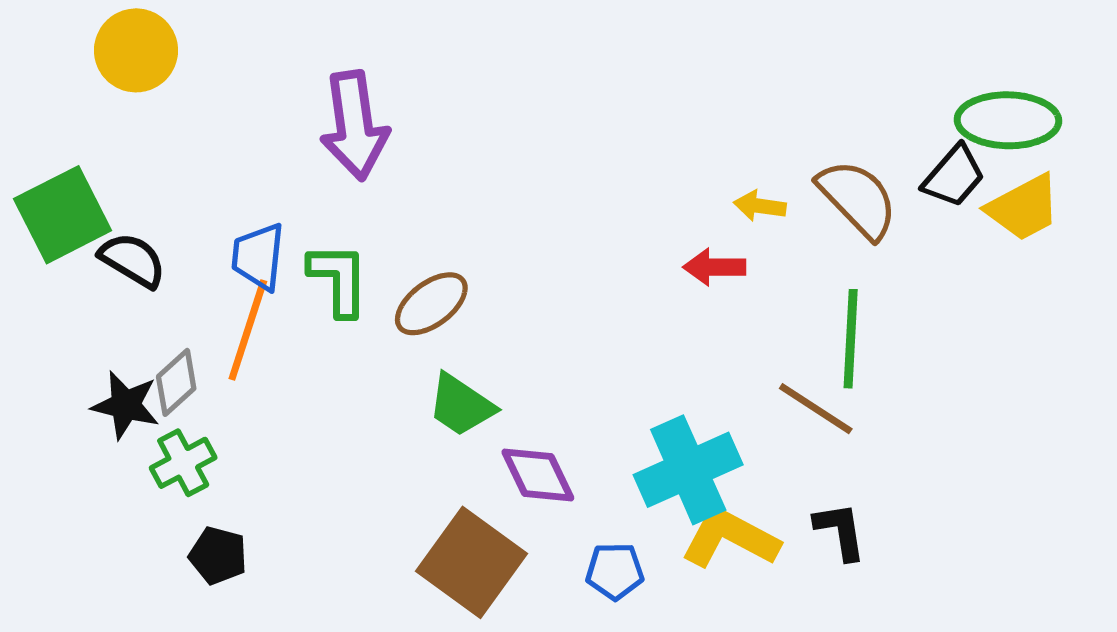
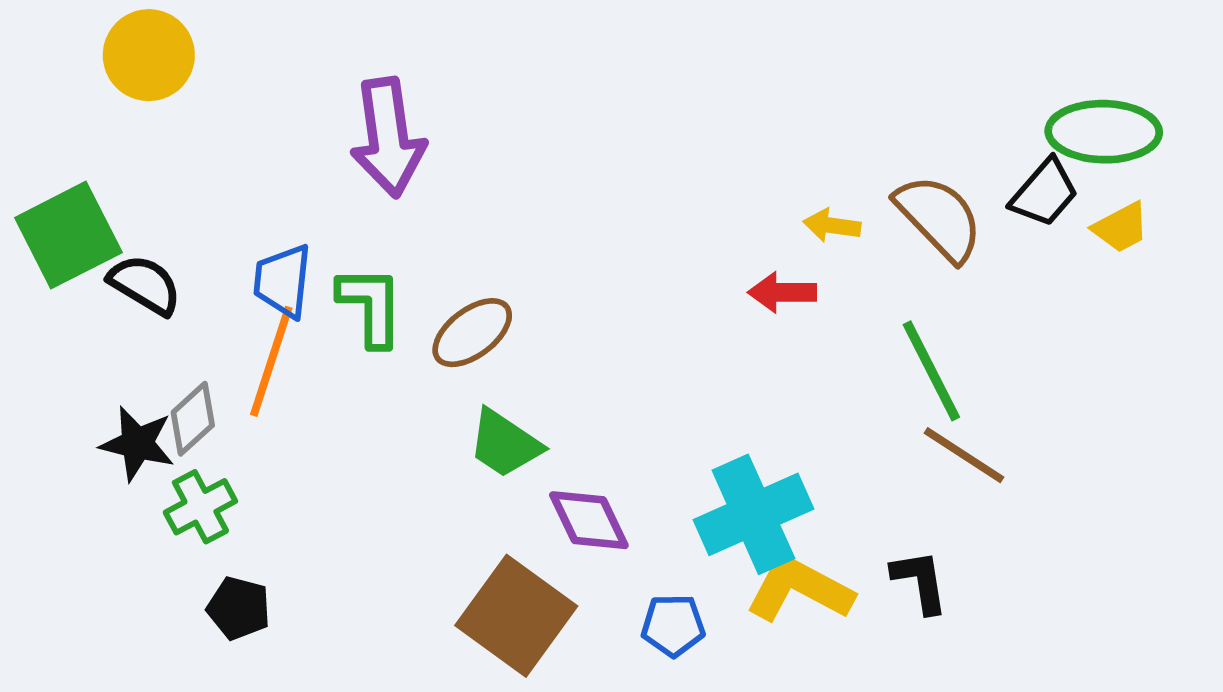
yellow trapezoid: (1024, 208) -> (1121, 227), size x0.7
green line: (851, 339) -> (931, 371), turned -30
brown line: (816, 409) -> (964, 455), moved

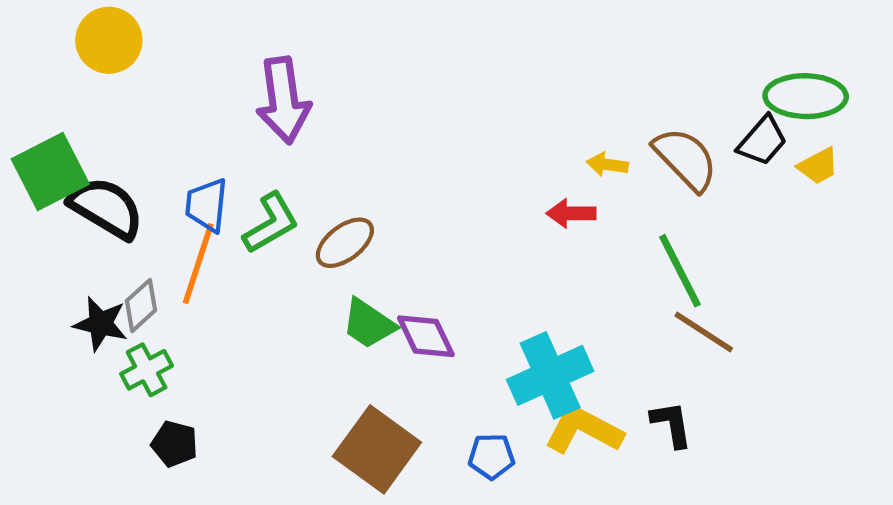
black semicircle: (145, 285) -> (106, 208), size x1.4
green L-shape: (371, 306) -> (271, 223), turned 60
purple diamond: (589, 520) -> (426, 336), moved

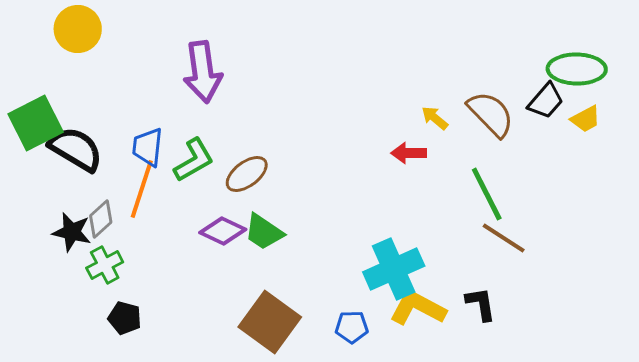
yellow arrow: (607, 165) -> (435, 118), turned 32
purple diamond: (426, 336) -> (223, 231), moved, turned -39

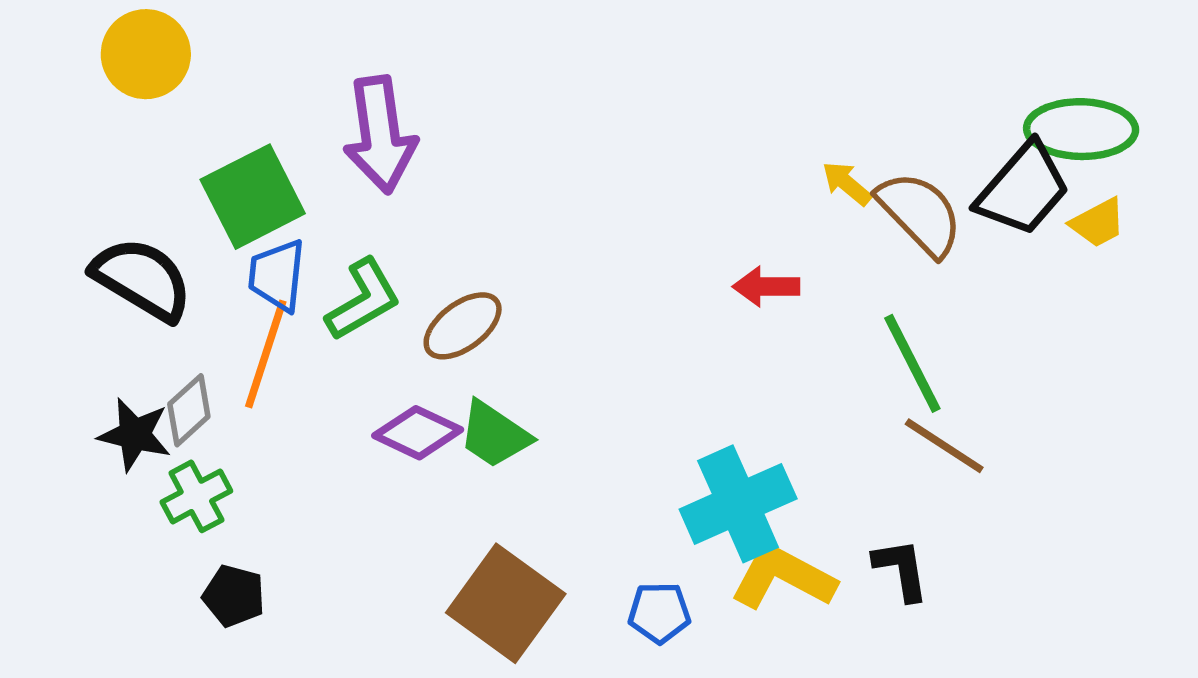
black trapezoid: (546, 101) -> (1023, 189), size x1.4
yellow arrow: (435, 118) -> (847, 183), moved
green square: (36, 123) -> (253, 197), moved

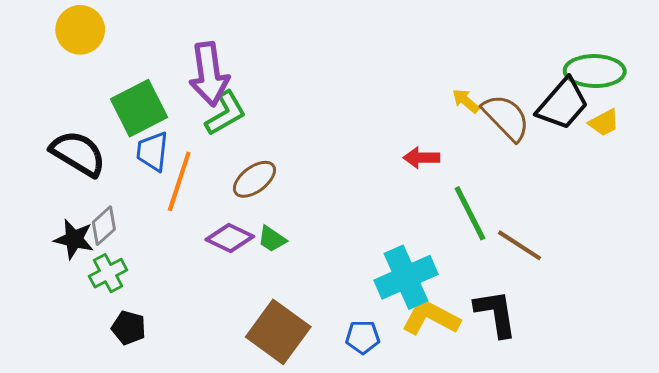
green L-shape: (363, 300) -> (226, 113), moved
orange line: (266, 354) -> (179, 181), moved
green line: (912, 363) -> (470, 213), moved
green trapezoid: (494, 435) -> (272, 239), size x0.7
black L-shape: (901, 570) -> (496, 313), size x1.4

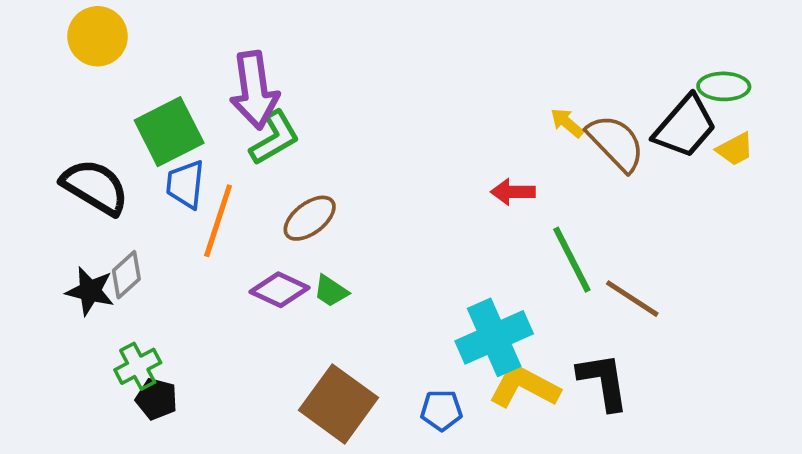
green ellipse: (595, 71) -> (724, 86), size x0.7
green cross: (108, 273) -> (138, 366), moved

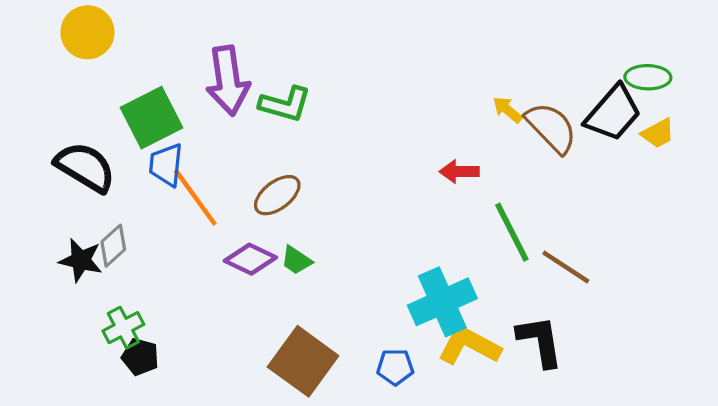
green L-shape: (274, 138) -> (285, 104), moved, turned 46
orange line: (218, 221) -> (195, 197), turned -54

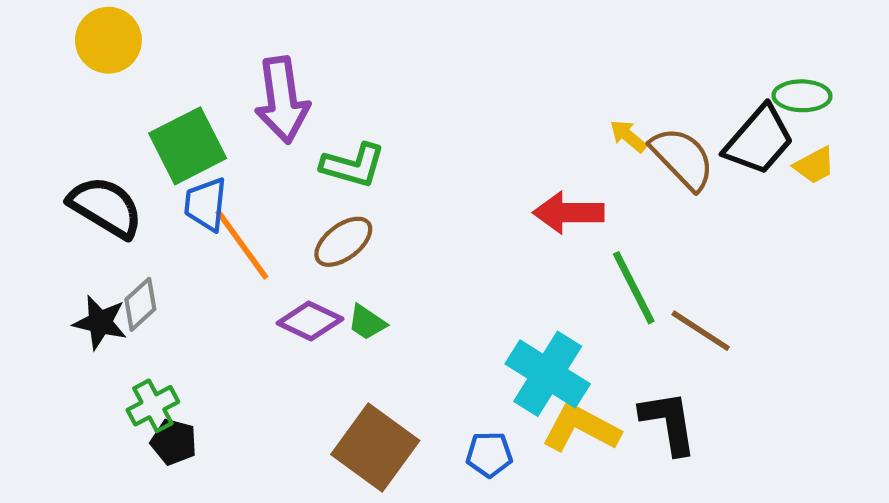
green L-shape: (285, 104) -> (353, 165), moved
red arrow: (459, 172) -> (568, 213), size x1.4
cyan cross: (442, 302) -> (548, 374), turned -34

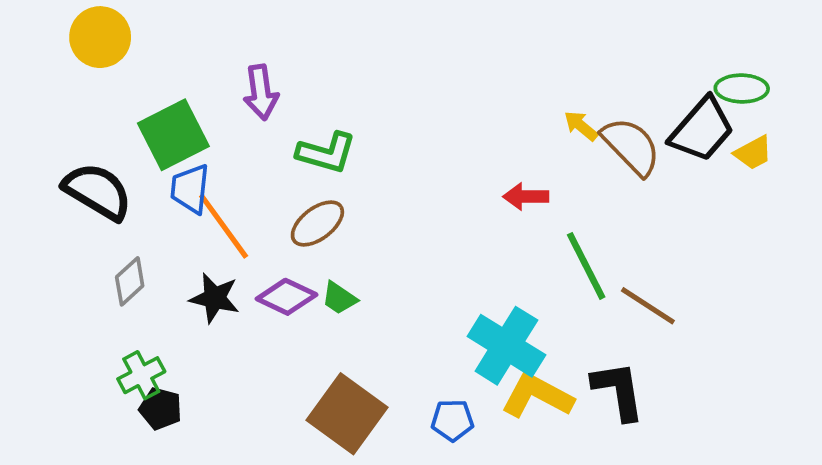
purple arrow: (282, 100) -> (261, 92), size x0.7
red arrow: (568, 213) -> (526, 197), size x0.7
black star: (100, 322) -> (215, 298), moved

